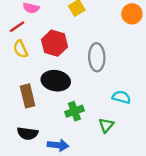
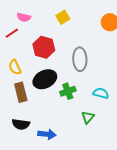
yellow semicircle: (21, 49) -> (15, 67), moved
black ellipse: (56, 81) -> (45, 79), turned -35
green cross: (74, 111) -> (68, 91), moved

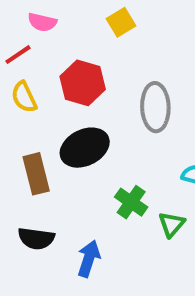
yellow semicircle: (15, 67) -> (24, 97), moved
green cross: (68, 91) -> (131, 202), moved, turned -35
blue arrow: (47, 134) -> (89, 259), turned -78

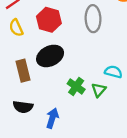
gray ellipse: (155, 107) -> (93, 19), moved
green triangle: (172, 224) -> (99, 90), moved

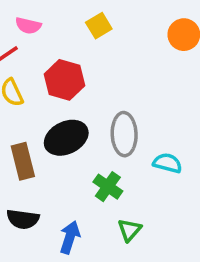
gray ellipse: (93, 19) -> (124, 134), moved
green triangle: (99, 90) -> (130, 230), moved

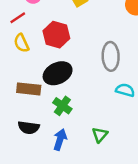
gray ellipse: (124, 134) -> (111, 56), moved
brown rectangle: (23, 161) -> (29, 89), turned -70
green cross: (108, 187) -> (62, 106), moved

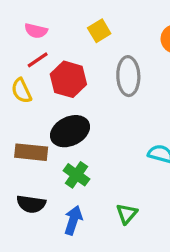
red line: (18, 18) -> (38, 60), moved
gray ellipse: (111, 56) -> (128, 76), moved

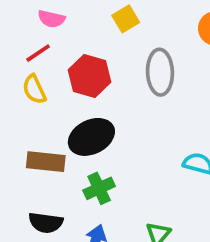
red line: (38, 60) -> (38, 53), moved
green cross: (76, 175) -> (99, 188), turned 30

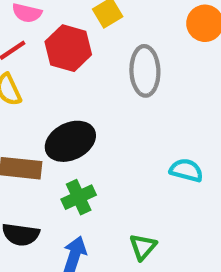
red hexagon: (90, 76) -> (68, 48), moved

